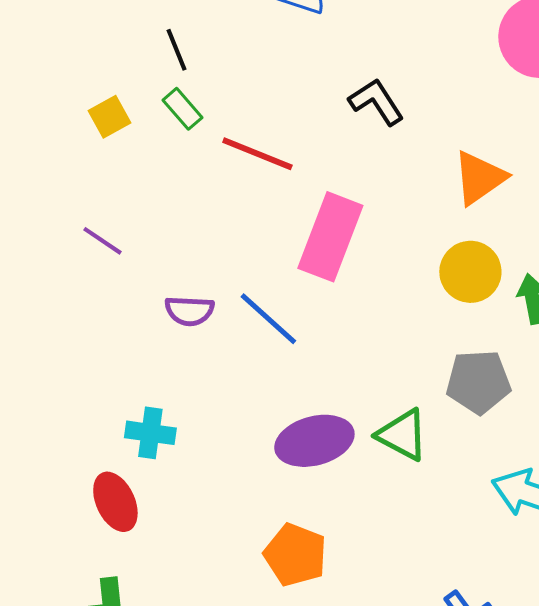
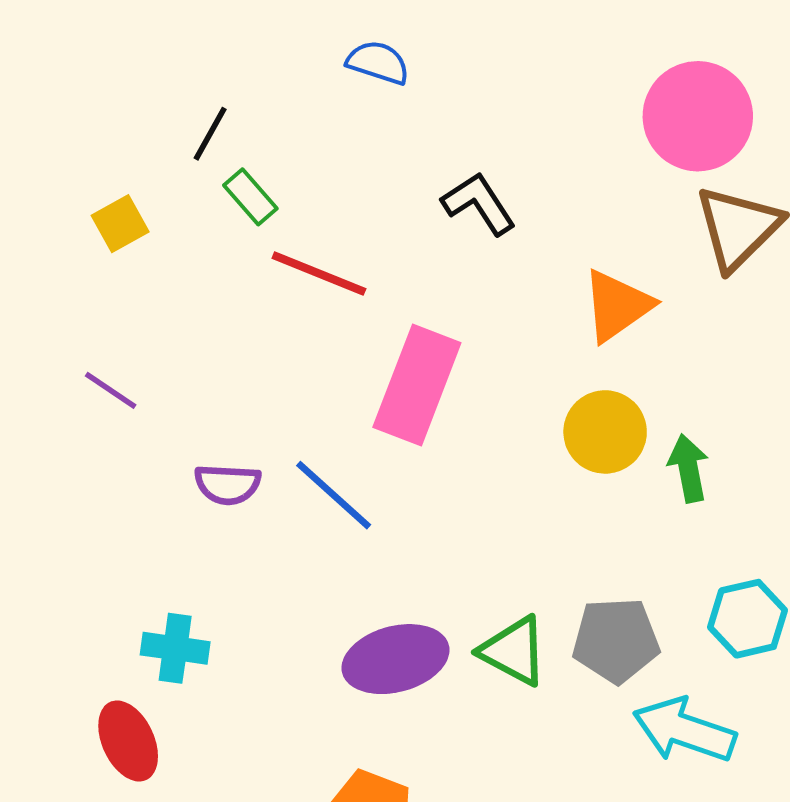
black line: (176, 50) -> (210, 134), turned 51
green rectangle: (182, 109) -> (250, 197), moved
gray pentagon: (478, 382) -> (616, 640), moved

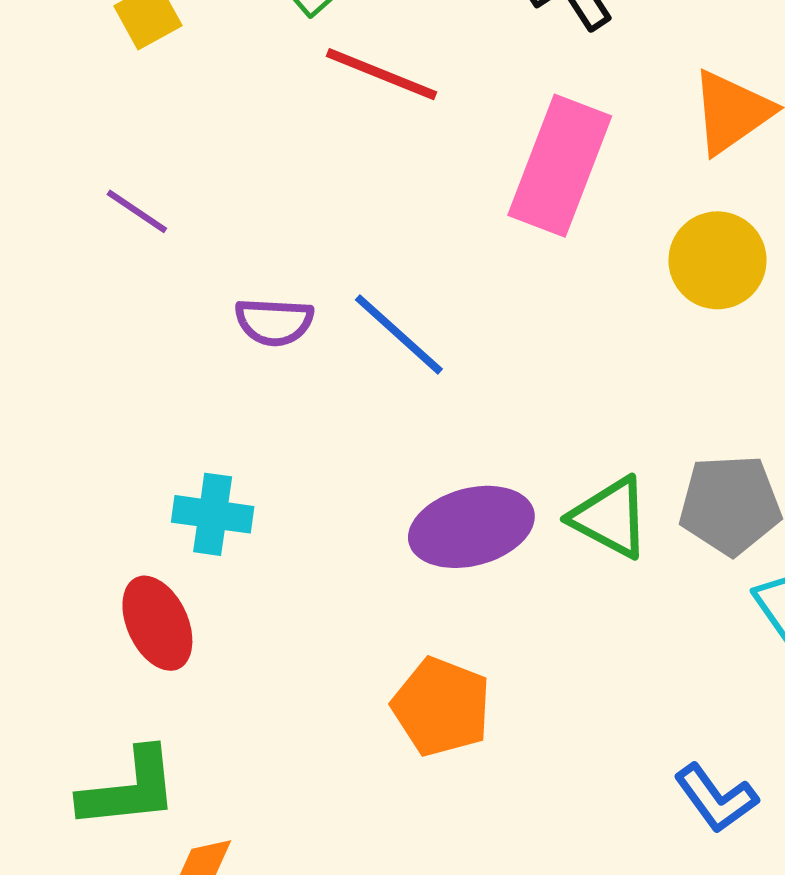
pink rectangle: (417, 385) -> (560, 166), moved

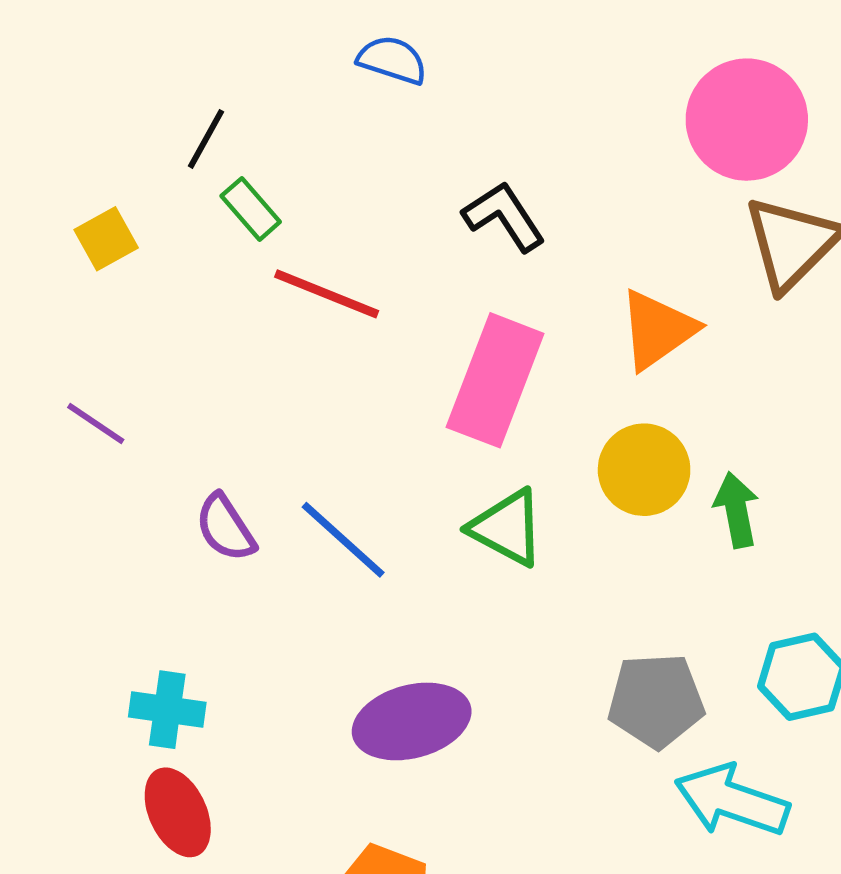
purple semicircle: (274, 322) -> (225, 528), turned 54
green triangle: (610, 517) -> (507, 528), moved
red ellipse: (157, 623) -> (178, 812), moved

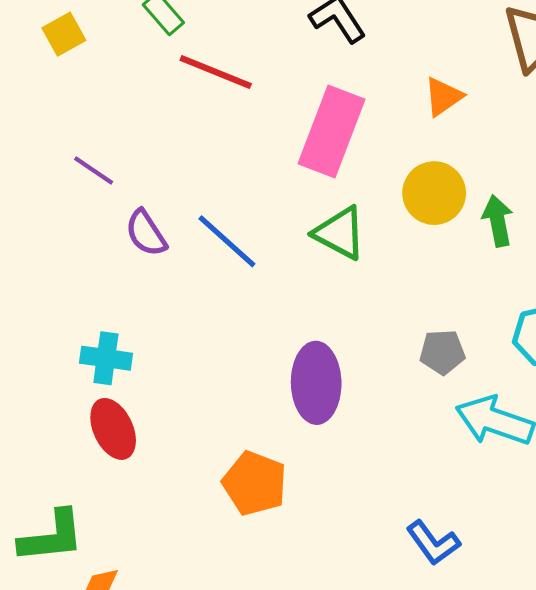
orange triangle: (657, 330) -> (443, 97), size x0.7
purple line: (96, 424) -> (94, 171), moved
gray pentagon: (656, 701) -> (442, 352), size x0.7
purple ellipse: (412, 721) -> (316, 383), moved, turned -76

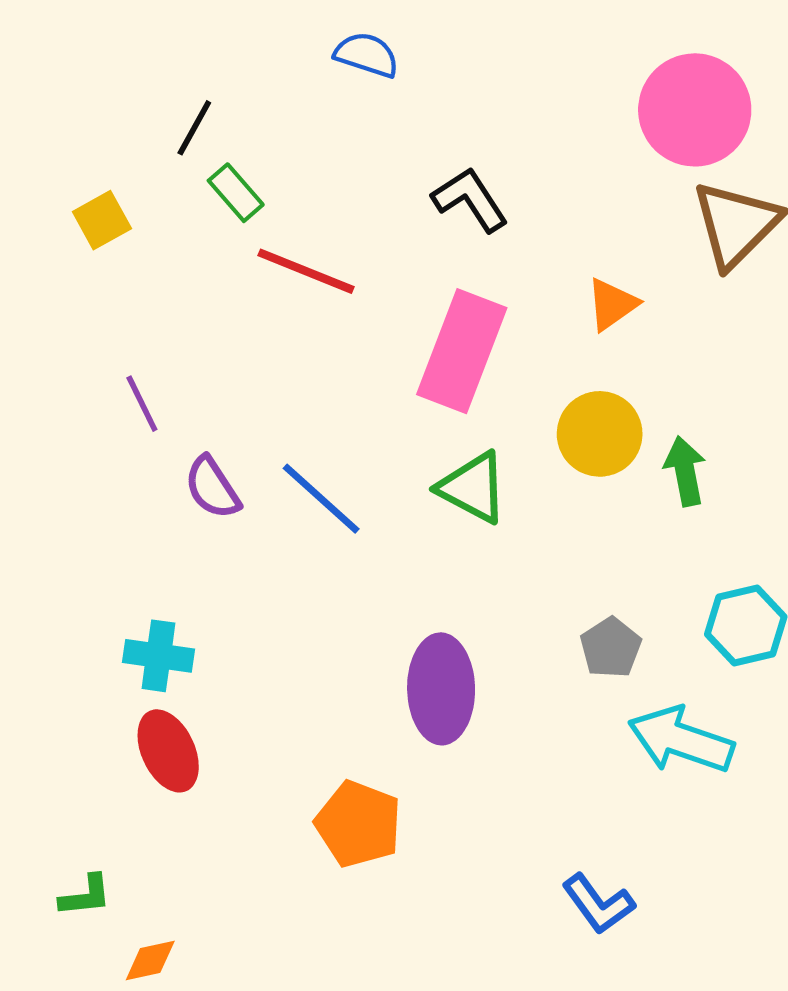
purple line: (94, 171) -> (142, 404), turned 30
gray pentagon: (442, 352) -> (611, 648), turned -30
green L-shape: (52, 537) -> (85, 896), size x0.6

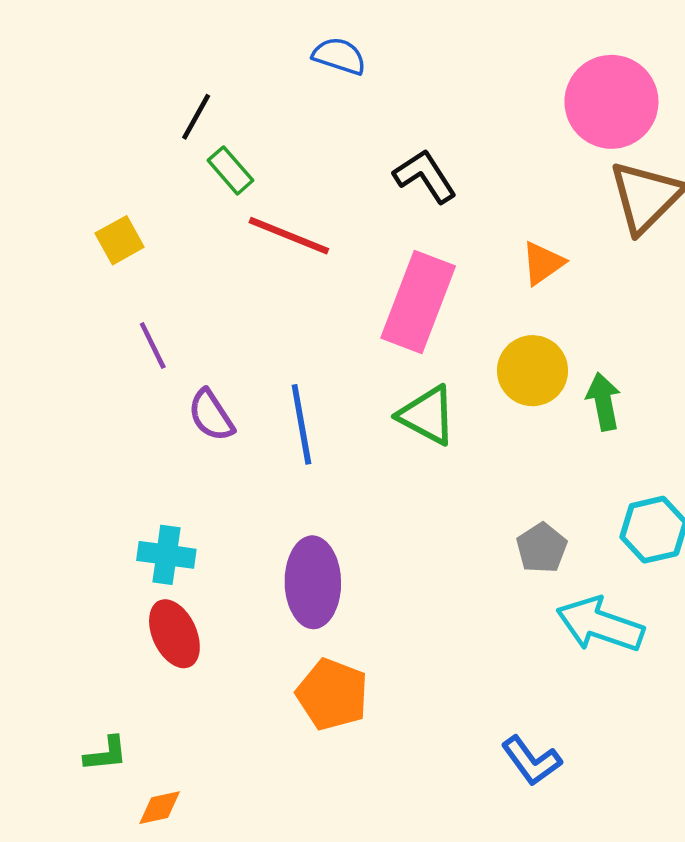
yellow square: (102, 220) -> (120, 240), moved
blue line: (321, 499) -> (301, 424), turned 38
purple ellipse: (441, 689) -> (313, 582), moved

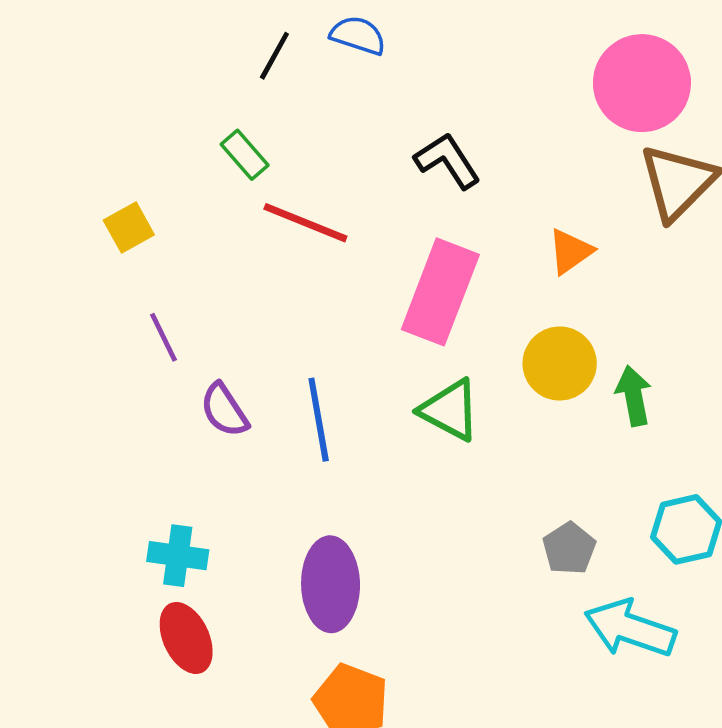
black line: (196, 117) -> (274, 56), moved

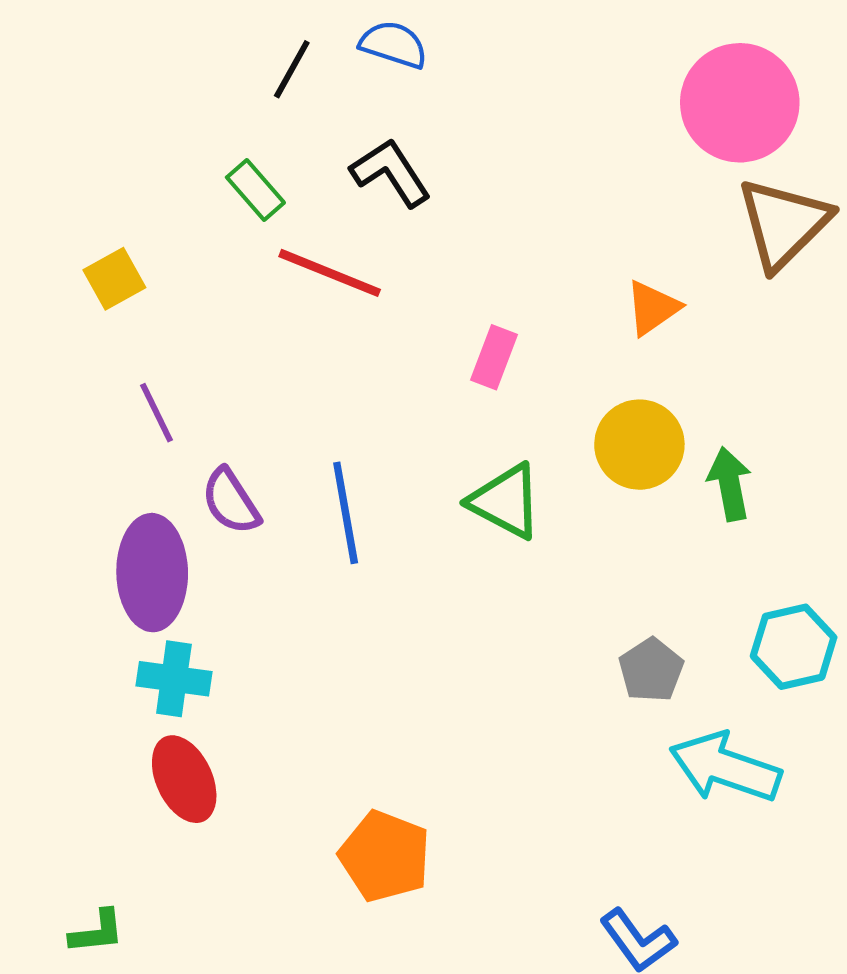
black L-shape: (447, 161) -> (391, 173), moved
pink rectangle: (440, 292) -> (494, 357), size x0.5
purple ellipse: (331, 584) -> (152, 573), moved

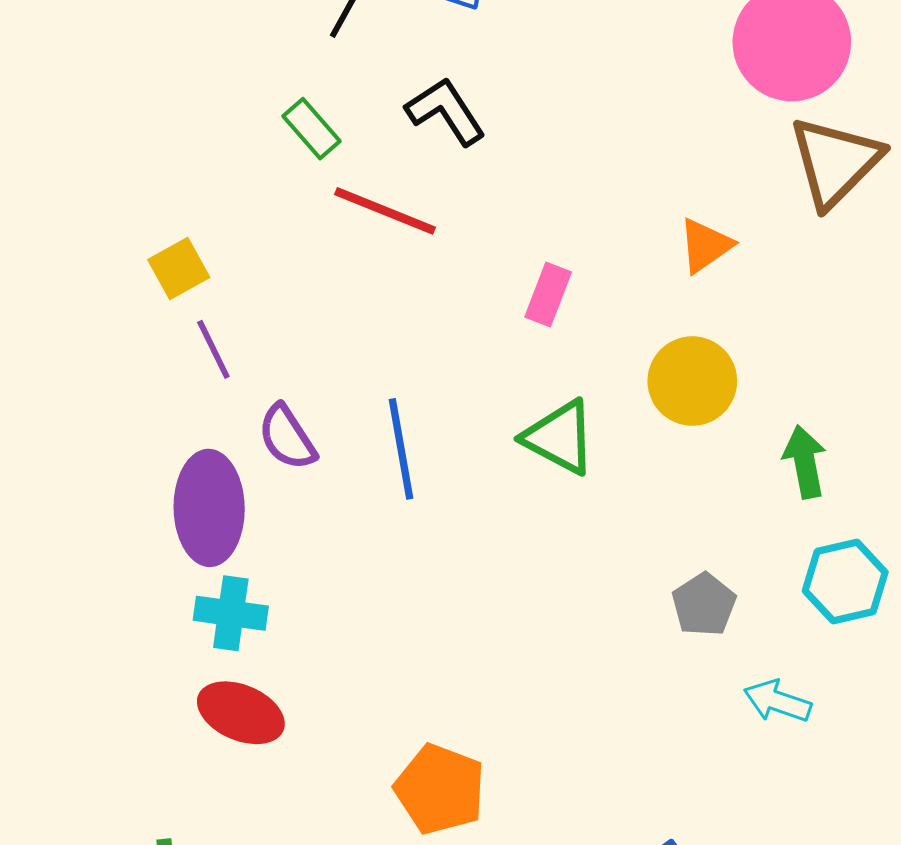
yellow square: (114, 279) -> (179, 269), moved
green arrow: (730, 484) -> (805, 462), moved
cyan arrow: (725, 767) -> (777, 701), size x0.6
red ellipse: (184, 779) -> (241, 713), turned -42

